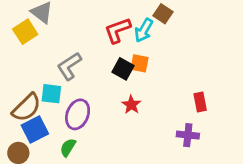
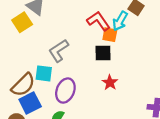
red L-shape: (118, 30) -> (98, 21), turned 75
orange square: (140, 63) -> (110, 35), moved
black square: (123, 69) -> (103, 53), turned -30

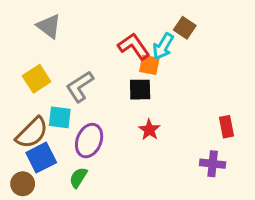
yellow square: (22, 22) -> (37, 79), moved

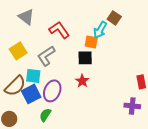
red L-shape: (134, 46) -> (59, 30), moved
red star: (149, 130) -> (82, 81), moved
blue square: (41, 158) -> (31, 94), moved

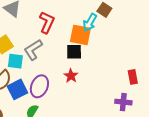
red L-shape: (59, 30) -> (47, 22), turned 60
orange square: (91, 42) -> (80, 35), size x1.5
cyan square: (33, 76) -> (15, 61), moved

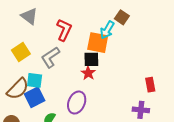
cyan square: (15, 61) -> (35, 80), moved
red star: (71, 76) -> (88, 73), moved
purple ellipse: (39, 86) -> (77, 103), moved

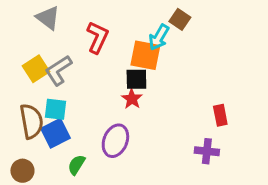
gray L-shape: (50, 57) -> (58, 70), moved
brown semicircle: (18, 89) -> (31, 121), turned -55

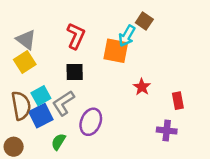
gray triangle: (48, 18) -> (26, 40), moved
gray L-shape: (58, 70) -> (63, 103), moved
black square: (136, 79) -> (75, 72), moved
red star: (132, 99) -> (142, 87), moved
cyan square: (55, 109) -> (41, 96), turned -36

